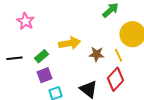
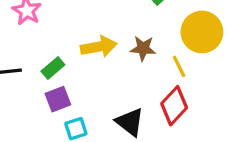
brown star: (97, 54) -> (143, 48), moved

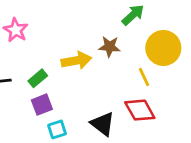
brown star: (143, 48) -> (110, 47), moved
red diamond: (174, 106) -> (140, 110), turned -72

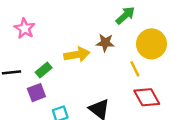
purple square: (42, 105) -> (36, 93), moved
red diamond: (140, 110) -> (147, 97), moved

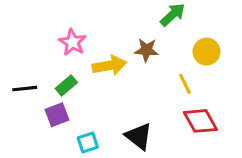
pink star: (25, 28) -> (72, 42), moved
yellow circle: (151, 44) -> (207, 52), size x0.7

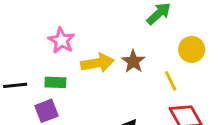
brown star: (146, 50) -> (133, 61), moved, turned 30
green rectangle: (66, 85) -> (55, 82), turned 42

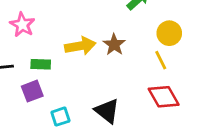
pink star: (61, 40) -> (22, 25), moved
yellow line: (171, 81) -> (161, 60), moved

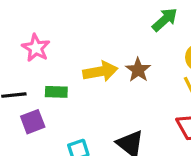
purple square: (32, 91) -> (33, 122), moved

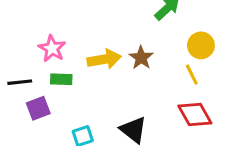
pink star: (36, 48) -> (52, 48), moved

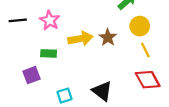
yellow circle: (201, 45) -> (140, 26), moved
pink star: (52, 48) -> (50, 20), moved
black line: (20, 82) -> (18, 20), moved

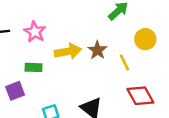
yellow circle: (140, 26) -> (145, 39), moved
yellow line: (145, 50) -> (124, 63), moved

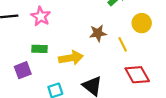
brown star: (97, 50) -> (98, 33), turned 30
yellow arrow: (68, 51) -> (71, 58), moved

